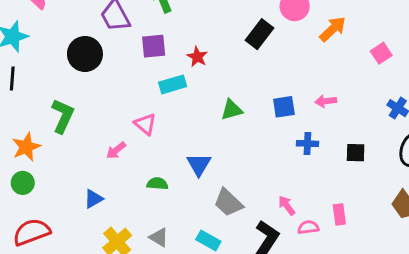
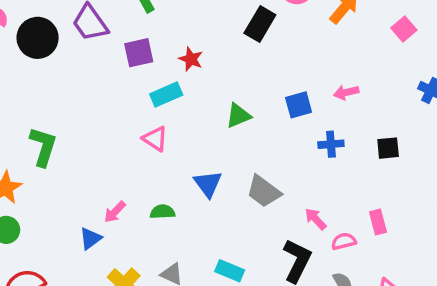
black circle: (85, 54) -> (38, 38), moved
pink triangle: (145, 124) -> (155, 139), moved
pink arrow: (116, 150) -> (115, 212), moved
gray trapezoid: (228, 203) -> (264, 191), moved

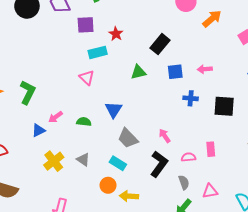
black rectangle: (260, 24) -> (160, 44), moved
green L-shape: (43, 147) -> (28, 92), moved
black square: (388, 148) -> (224, 106), size x1.5
gray trapezoid: (264, 191) -> (128, 138), moved
pink arrow: (316, 219) -> (165, 136), moved

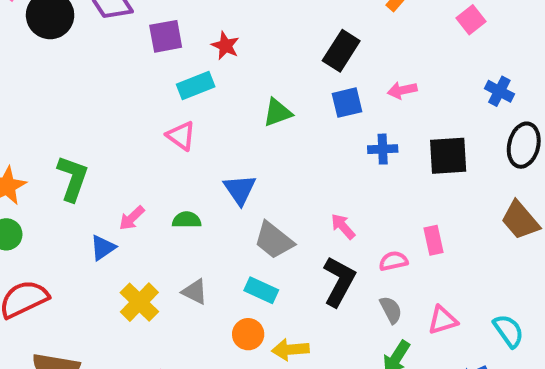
black rectangle: (160, 44) -> (341, 51), moved

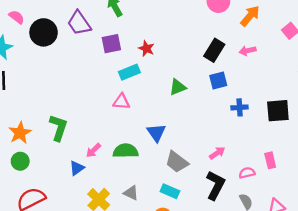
pink arrow: (402, 90) -> (247, 51), moved
pink triangle: (181, 136) -> (121, 102), turned -30
green semicircle: (187, 220) -> (126, 151), size x1.5
pink arrow: (343, 226) -> (217, 153), turned 98

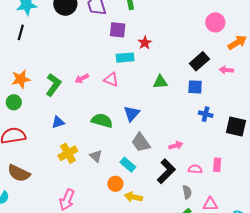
pink arrow: (93, 150) -> (82, 79), moved

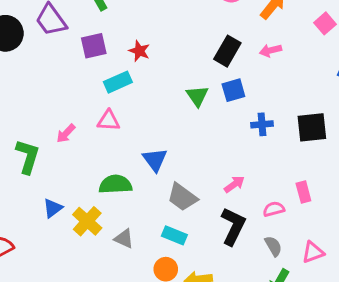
green triangle: (160, 82) -> (197, 96), moved, turned -42
yellow cross: (68, 153) -> (87, 221), moved

